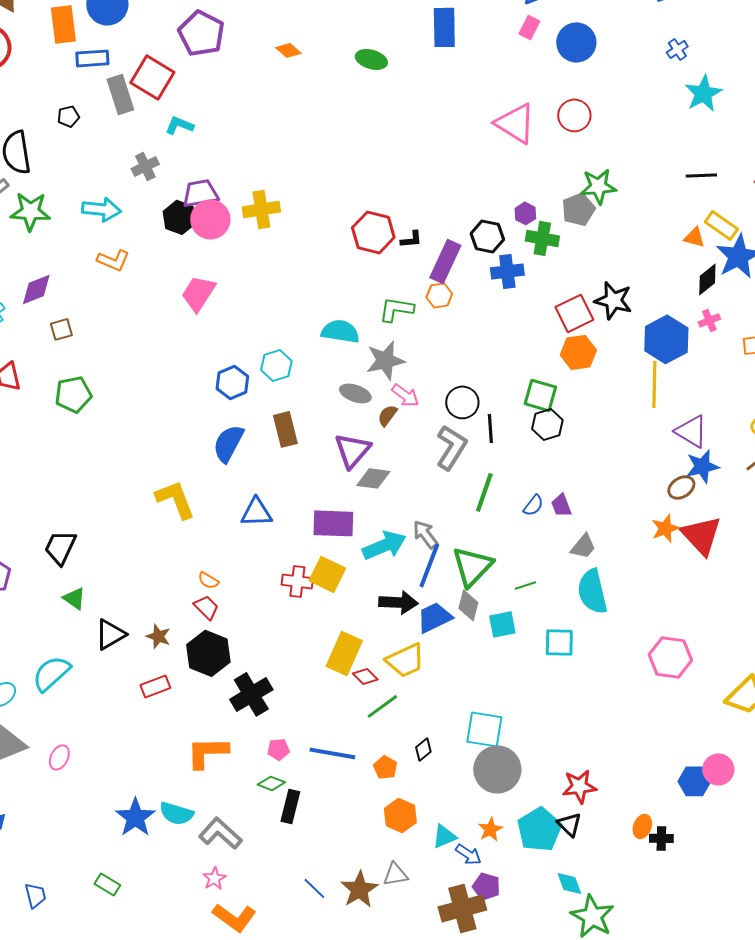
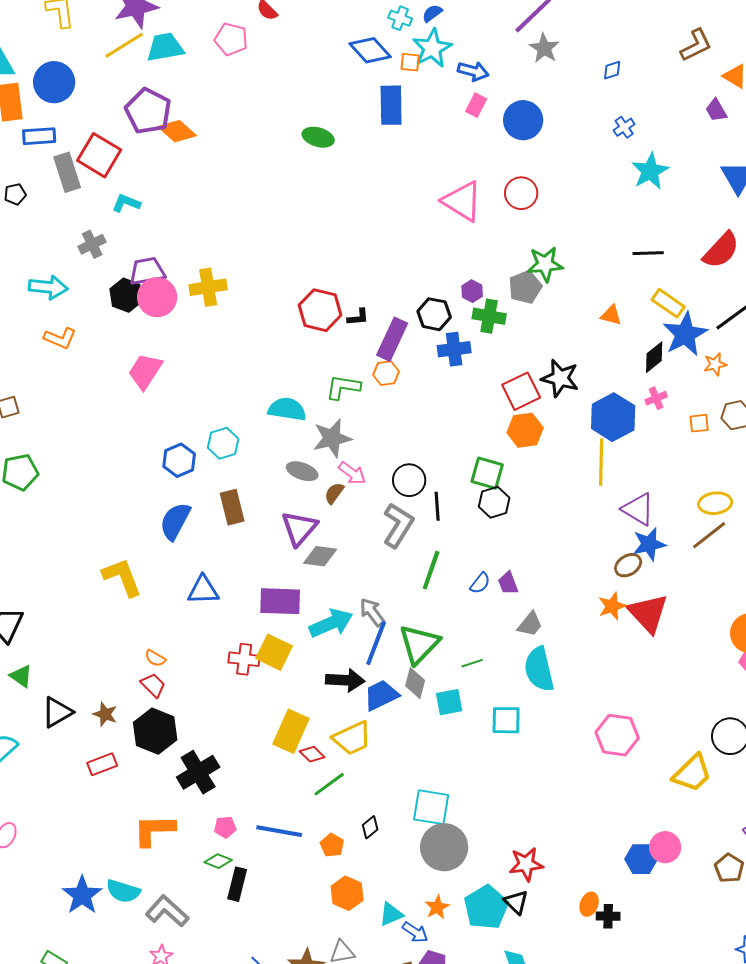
orange diamond: (288, 50) -> (177, 131), moved, size x1.5
orange triangle: (694, 237) -> (611, 315), moved

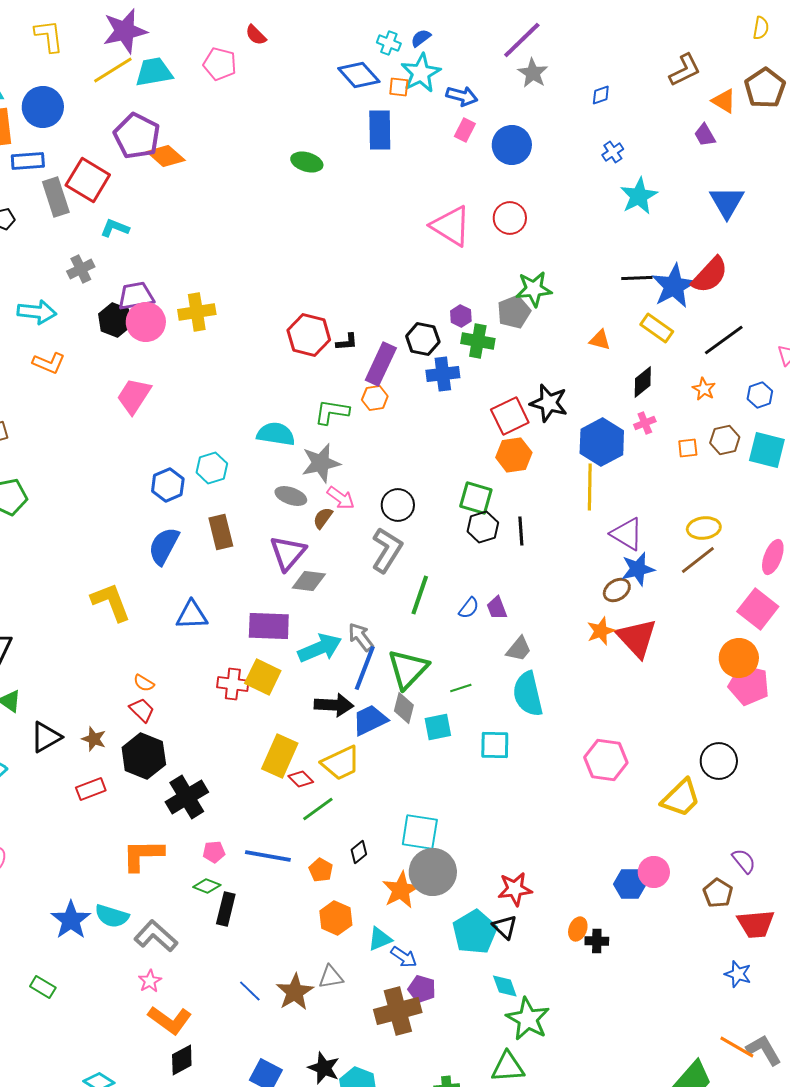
blue star: (685, 334) -> (674, 286), moved
orange star: (715, 364) -> (704, 389), turned -30
black line: (437, 506) -> (521, 531), moved
orange star: (437, 907) -> (401, 890), moved, size x1.5

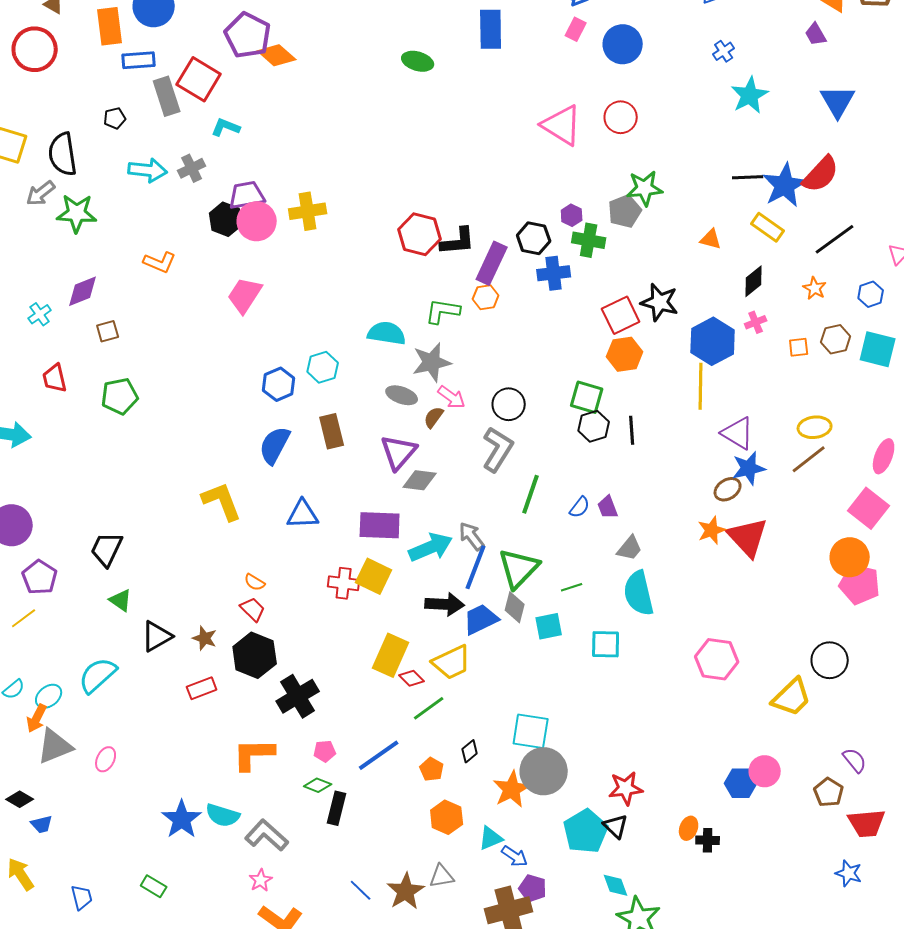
cyan arrow: (37, 312) -> (148, 170), moved
black L-shape: (347, 342) -> (458, 241), size x1.6
blue line: (268, 856) -> (379, 755), turned -45

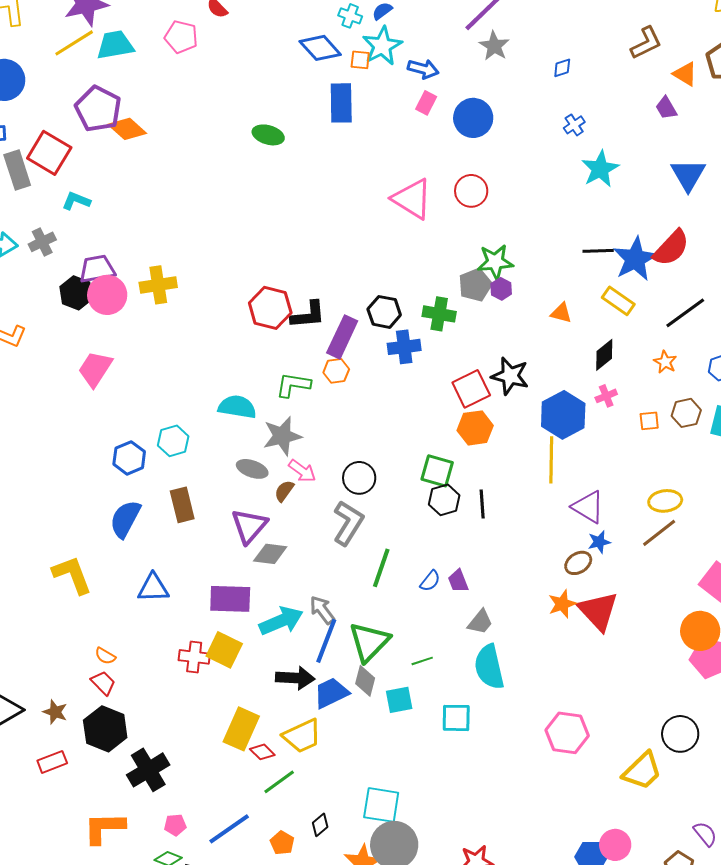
purple hexagon: (572, 215) -> (501, 289), moved
blue star: (749, 468) -> (599, 542), size x0.7

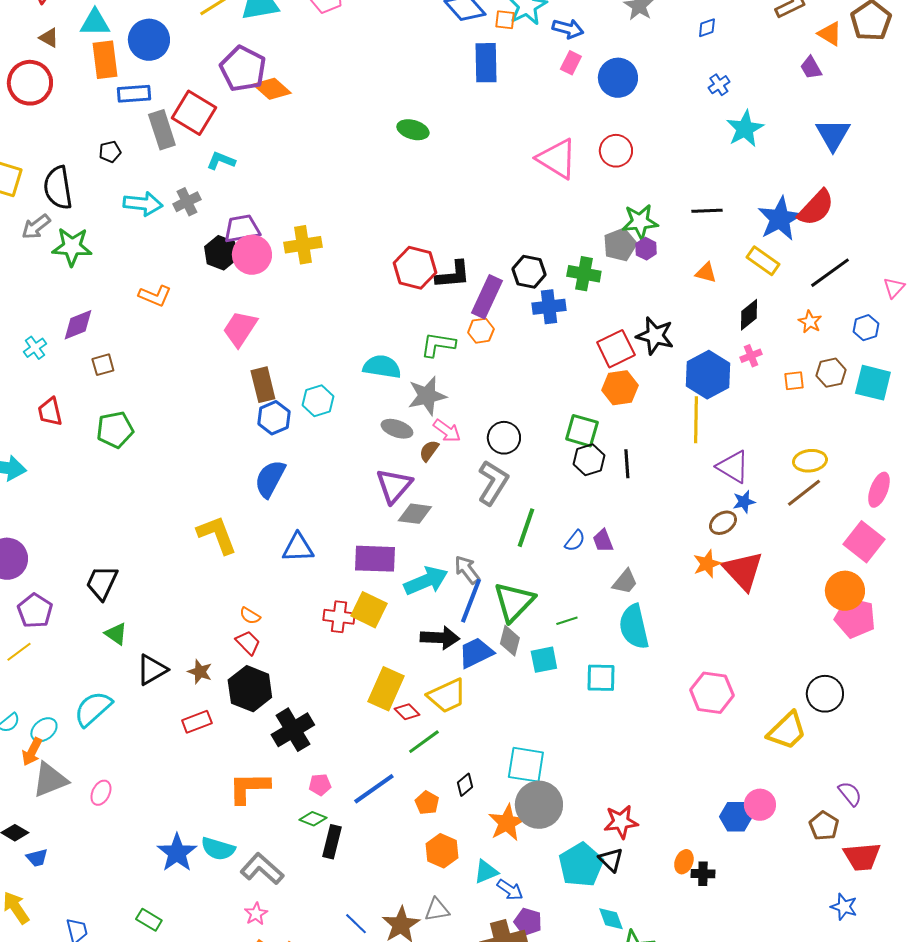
green ellipse: (268, 135) -> (413, 130), moved
black line: (598, 251) -> (707, 211), moved
brown rectangle: (182, 505) -> (263, 385), moved

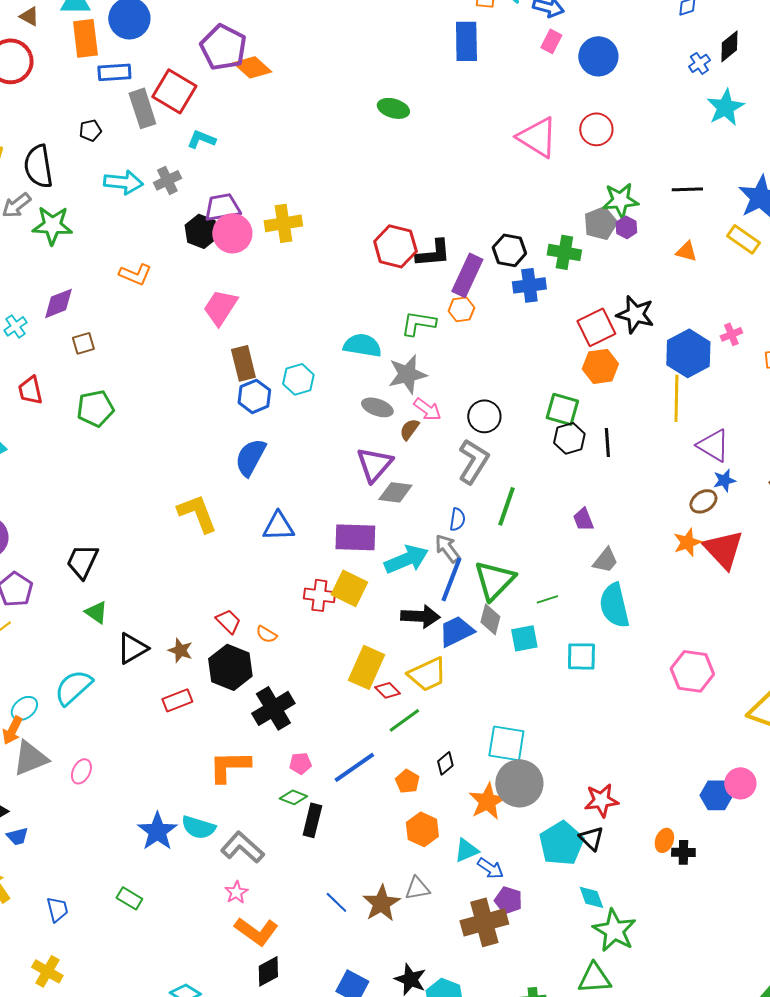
black diamond: (749, 315) -> (729, 46), moved
blue semicircle: (575, 541) -> (457, 519), moved, turned -30
orange semicircle: (250, 616) -> (266, 634), moved

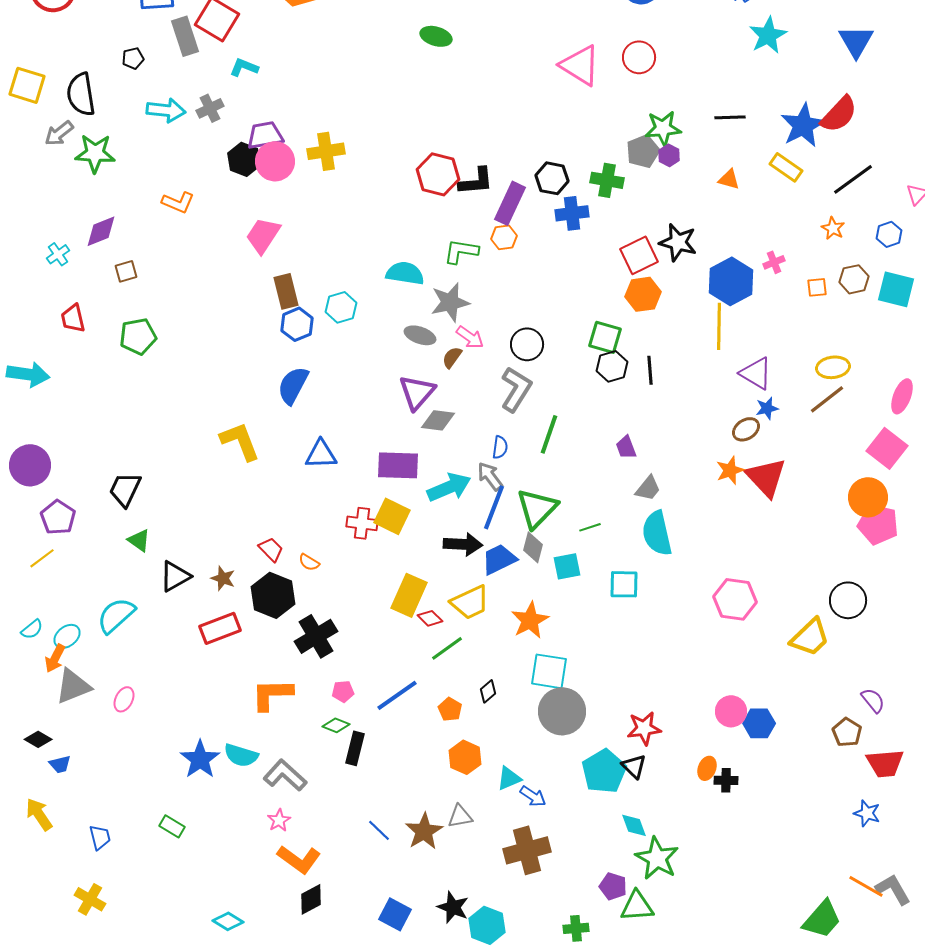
red rectangle: (177, 700) -> (220, 628), size x1.4
pink circle: (740, 783) -> (731, 711), moved
orange star: (487, 801) -> (530, 620), moved
purple pentagon: (508, 900) -> (613, 886), moved

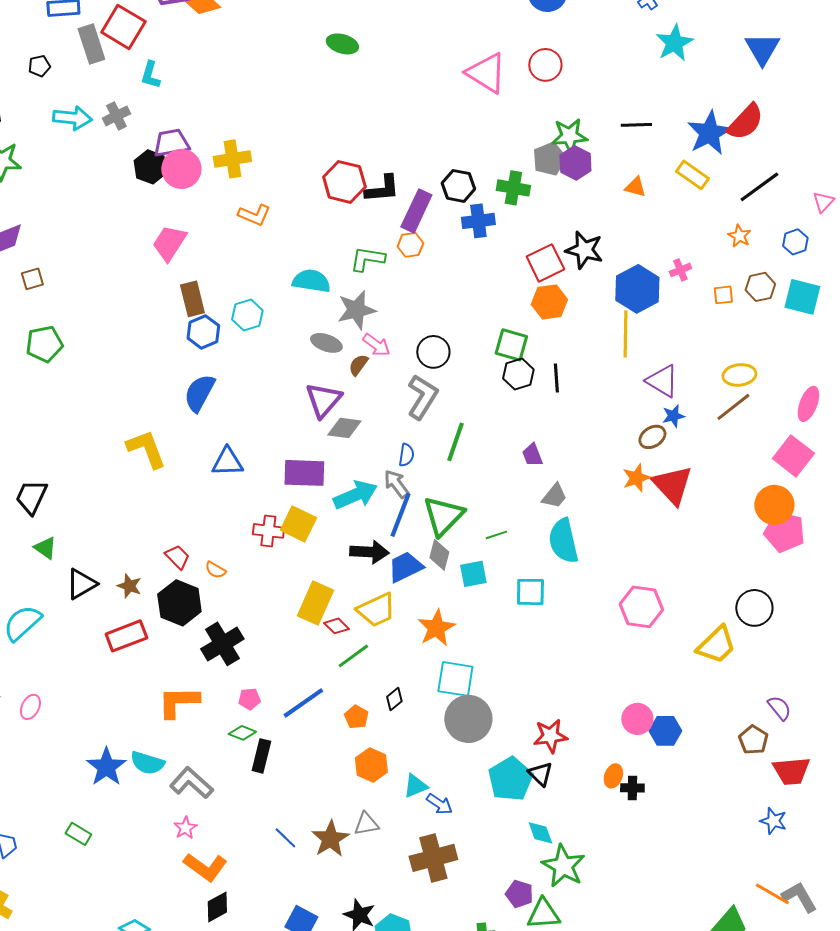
cyan L-shape: (244, 67) -> (150, 75), turned -96
purple hexagon: (669, 155) -> (575, 163), size x1.5
orange L-shape: (178, 202) -> (254, 215), moved

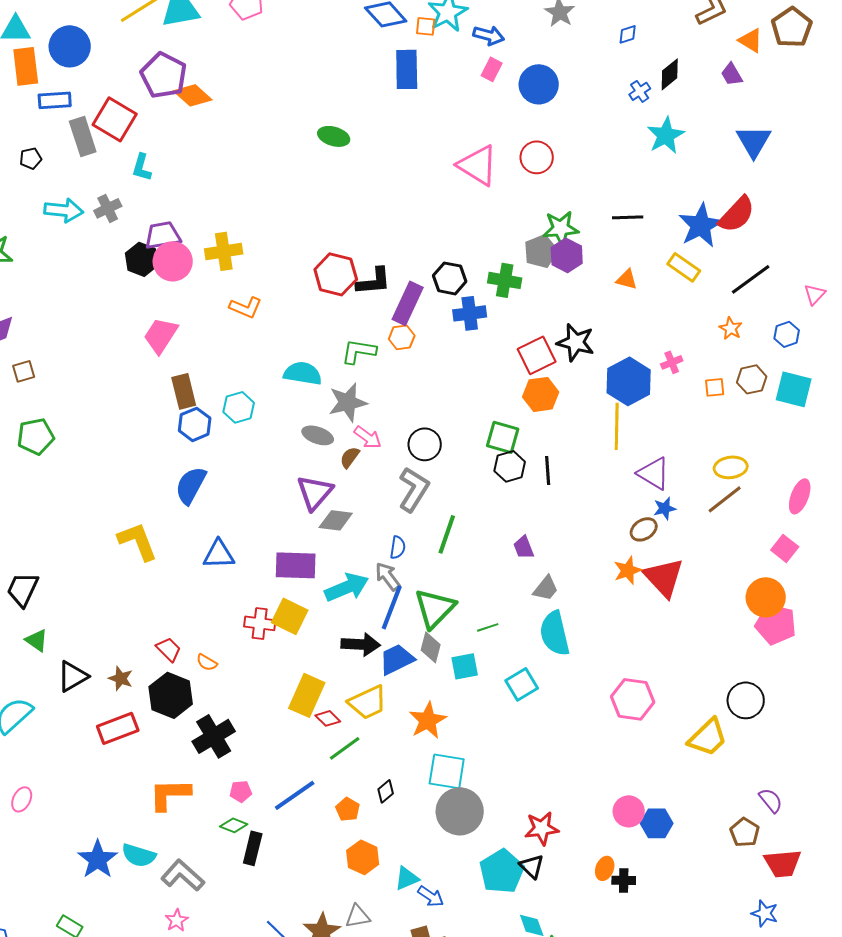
pink square: (793, 456) -> (785, 548), size x0.7
cyan square: (530, 592) -> (522, 684), turned -32

